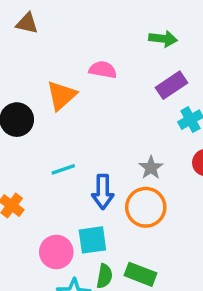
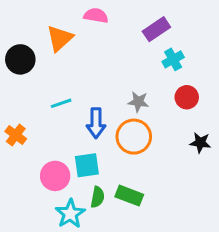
gray star: (151, 168) -> (138, 102), turned -30

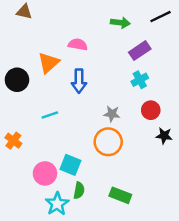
purple rectangle: (156, 29) -> (140, 51), moved
blue arrow: (96, 123) -> (79, 81), moved
black star: (200, 143) -> (164, 136), moved
cyan square: (87, 165) -> (70, 165), turned 30
green rectangle: (129, 196) -> (120, 195), moved

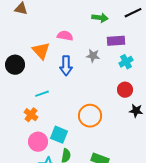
purple rectangle: (140, 51) -> (116, 41), turned 30
orange triangle: (49, 63) -> (41, 51), turned -30
cyan cross: (140, 80) -> (126, 62), moved
gray star: (112, 114) -> (93, 56), moved
orange cross: (13, 141) -> (31, 115), moved

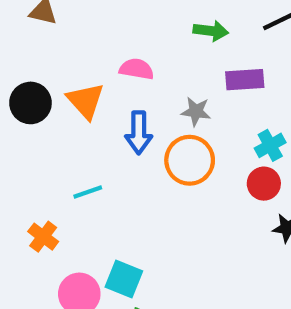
cyan cross: (126, 62) -> (270, 145), moved
black circle: (15, 65) -> (30, 103), moved
orange cross: (31, 115) -> (43, 237), moved
orange circle: (90, 116) -> (190, 160), moved

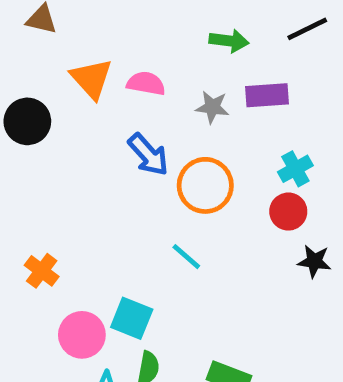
orange triangle: (86, 101) -> (91, 79), moved
gray star: (196, 111) -> (212, 107), moved
blue arrow: (139, 133) -> (148, 155), turned -42
cyan line: (88, 192) -> (186, 257), moved, turned 60

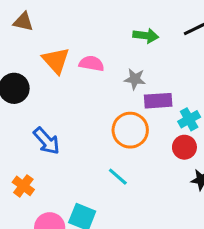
purple rectangle: (267, 95) -> (158, 101), moved
blue arrow: (148, 155) -> (47, 141), moved

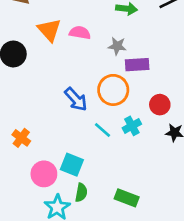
cyan cross: (189, 119) -> (132, 126), moved
blue arrow: (47, 141) -> (76, 99), moved

